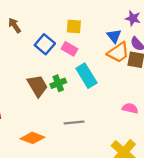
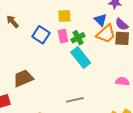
pink rectangle: (70, 49) -> (63, 36), turned 56
green cross: (58, 83) -> (78, 38), moved
brown trapezoid: (37, 86) -> (23, 78), moved, turned -75

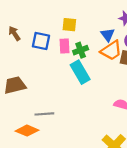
brown arrow: (13, 22) -> (14, 33), moved
blue square: (41, 35) -> (41, 41), turned -30
gray line: (75, 100) -> (44, 114), moved

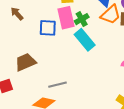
blue square: (41, 41) -> (48, 28), moved
pink rectangle: (65, 46) -> (66, 18), size x1.5

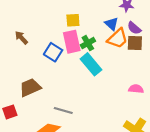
blue square: (48, 28) -> (53, 52), turned 30
gray line: (58, 85) -> (63, 111), turned 30

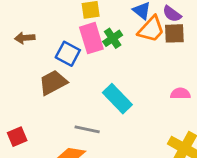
brown arrow: (21, 38) -> (25, 38), turned -48
cyan rectangle: (91, 64) -> (117, 99), moved
brown trapezoid: (30, 87) -> (53, 83), moved

